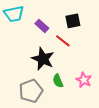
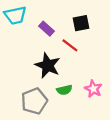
green semicircle: (58, 81) -> (64, 90), turned -80

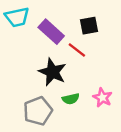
purple rectangle: (47, 29) -> (51, 32), size x1.5

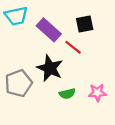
pink star: (102, 98) -> (97, 93), turned -30
gray pentagon: (38, 111) -> (19, 83), moved

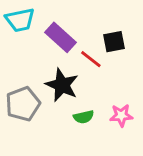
black square: (85, 24) -> (114, 42), moved

